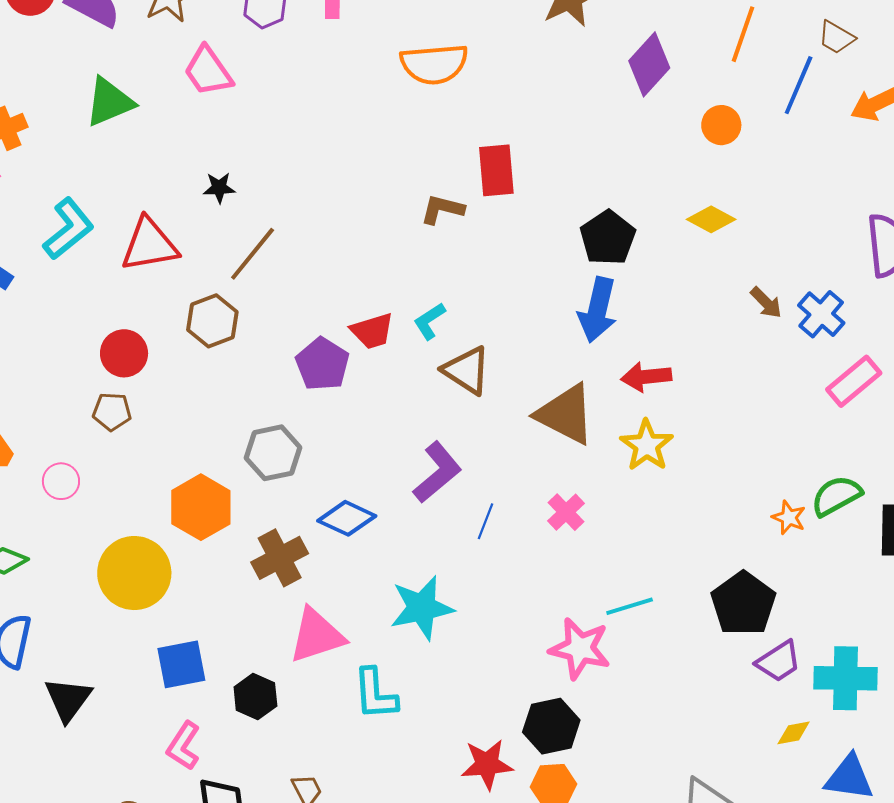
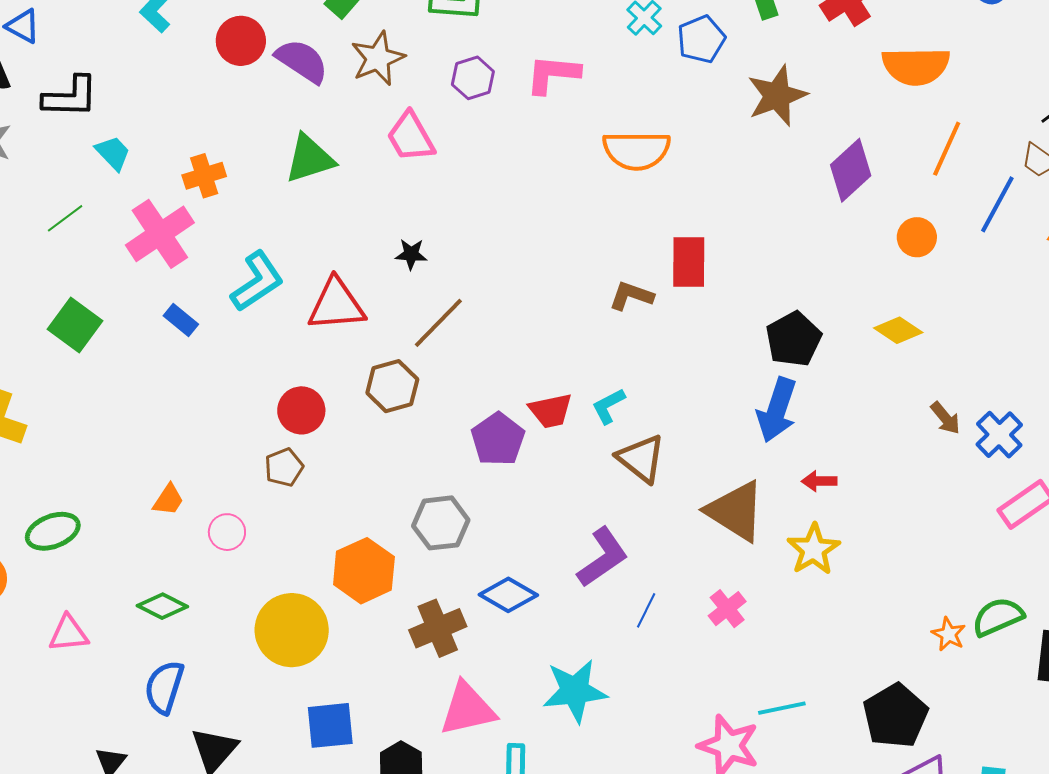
red arrow: (646, 377) -> (819, 481), size x0.7
brown pentagon: (112, 412) -> (284, 467), turned -30

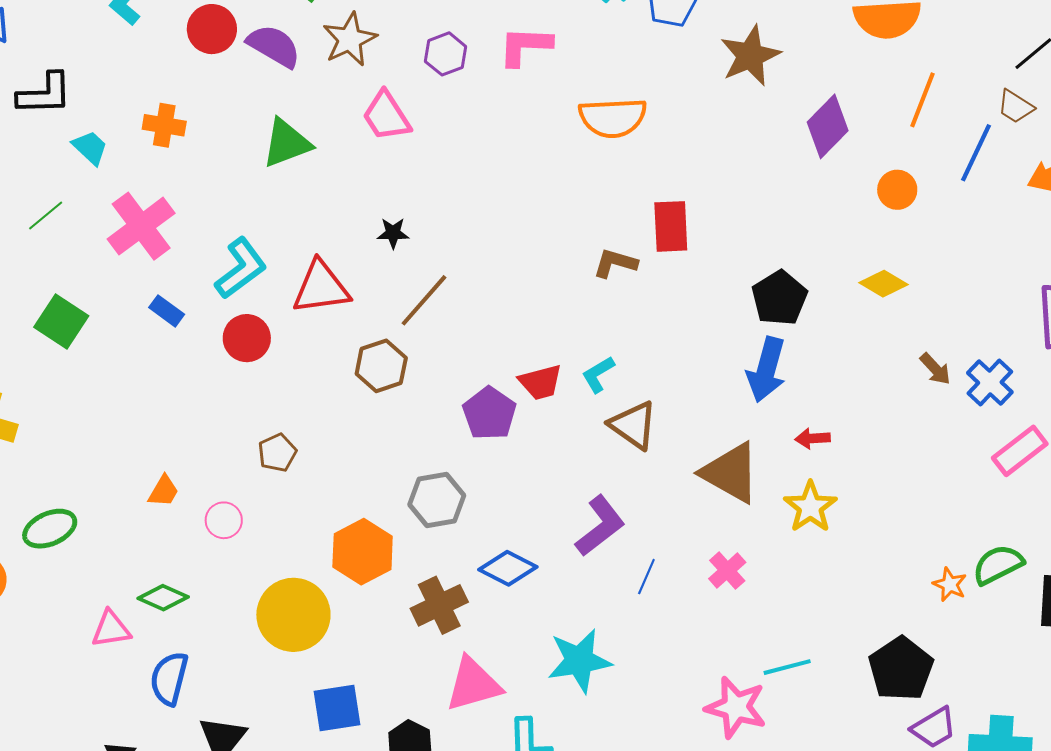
orange cross: (204, 176) -> (164, 125), moved, turned 30
red circle: (301, 410) -> (247, 338), moved
pink triangle: (69, 634) -> (111, 629), moved

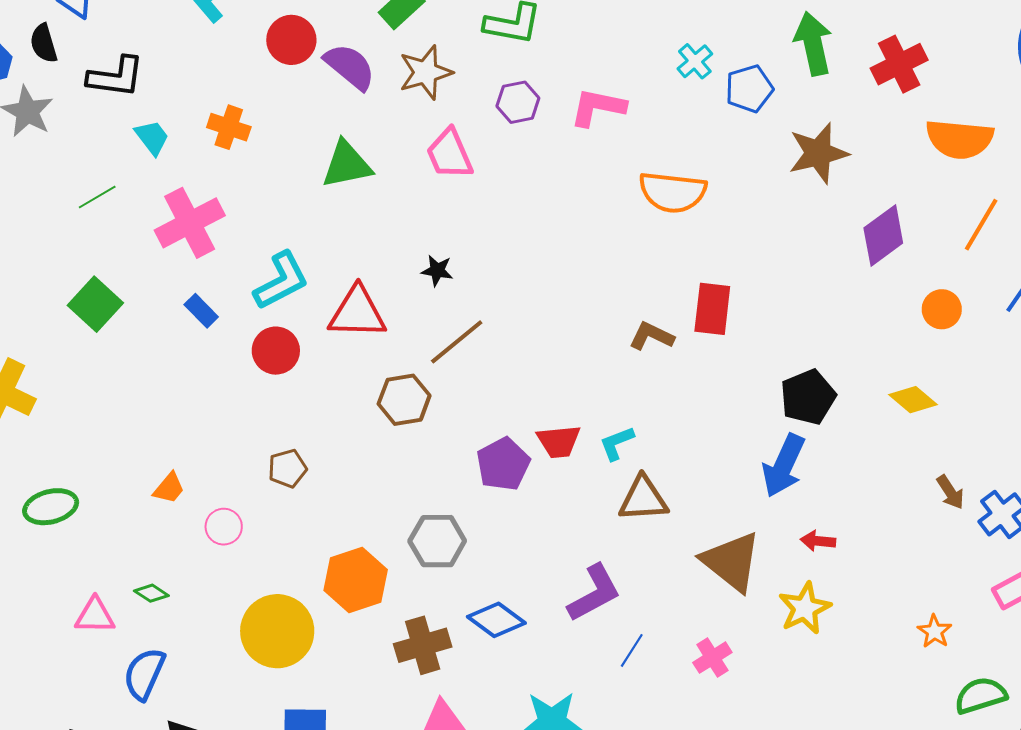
brown triangle: (633, 425) -> (643, 499), turned -48
orange star: (950, 584) -> (935, 631), moved
green diamond: (163, 598) -> (151, 593), size x0.7

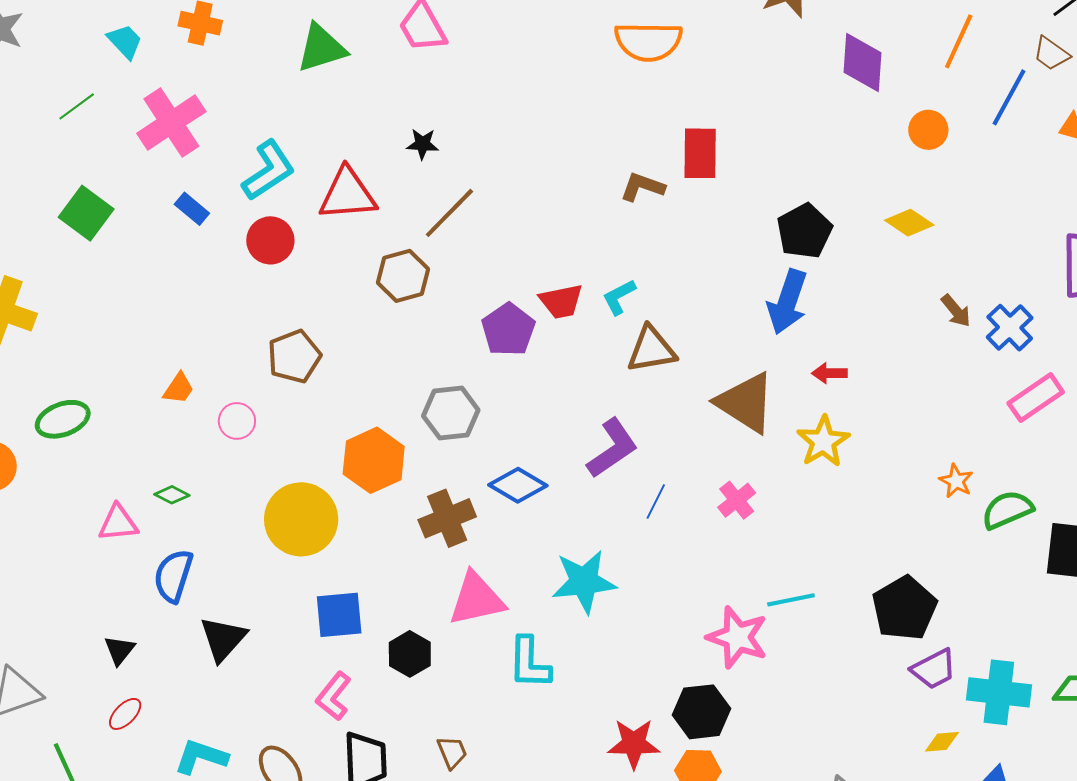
purple diamond: (883, 235) -> (862, 62), turned -44
brown pentagon: (287, 468) -> (294, 357), size x1.4
orange star: (935, 631) -> (956, 481), moved

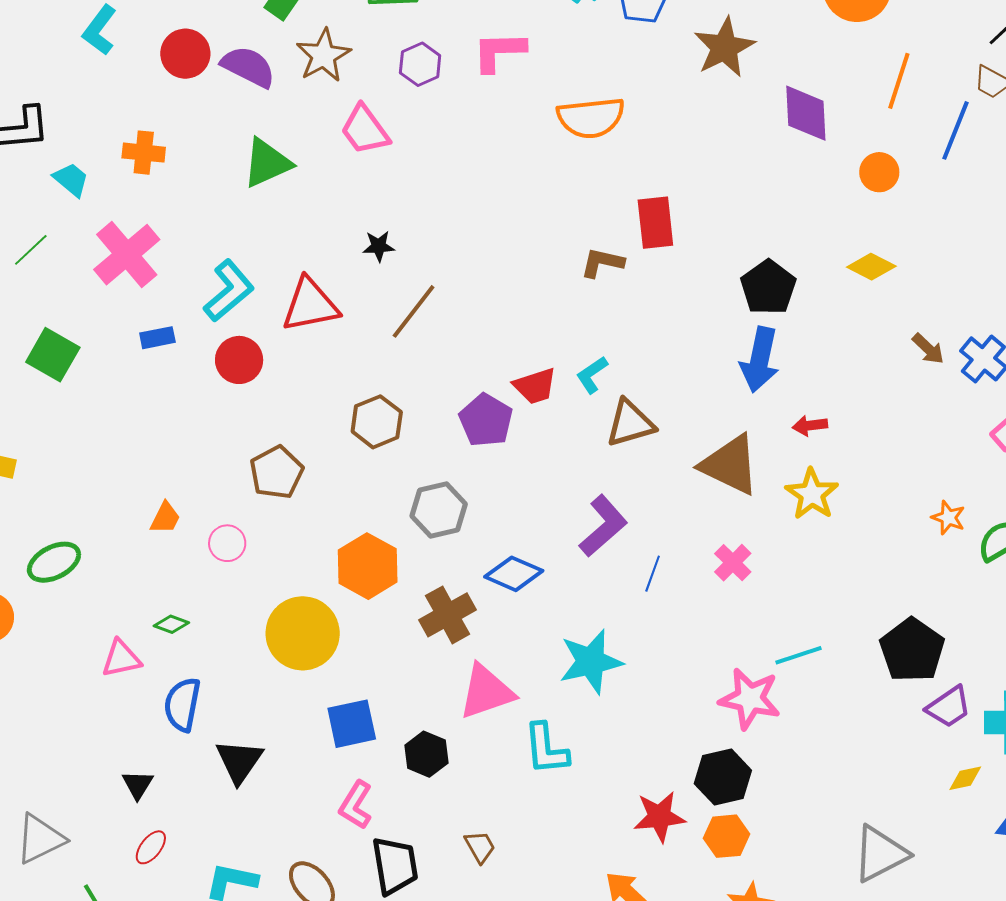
blue rectangle: (192, 209) -> (157, 338), turned -44
brown hexagon: (403, 276) -> (377, 422), moved

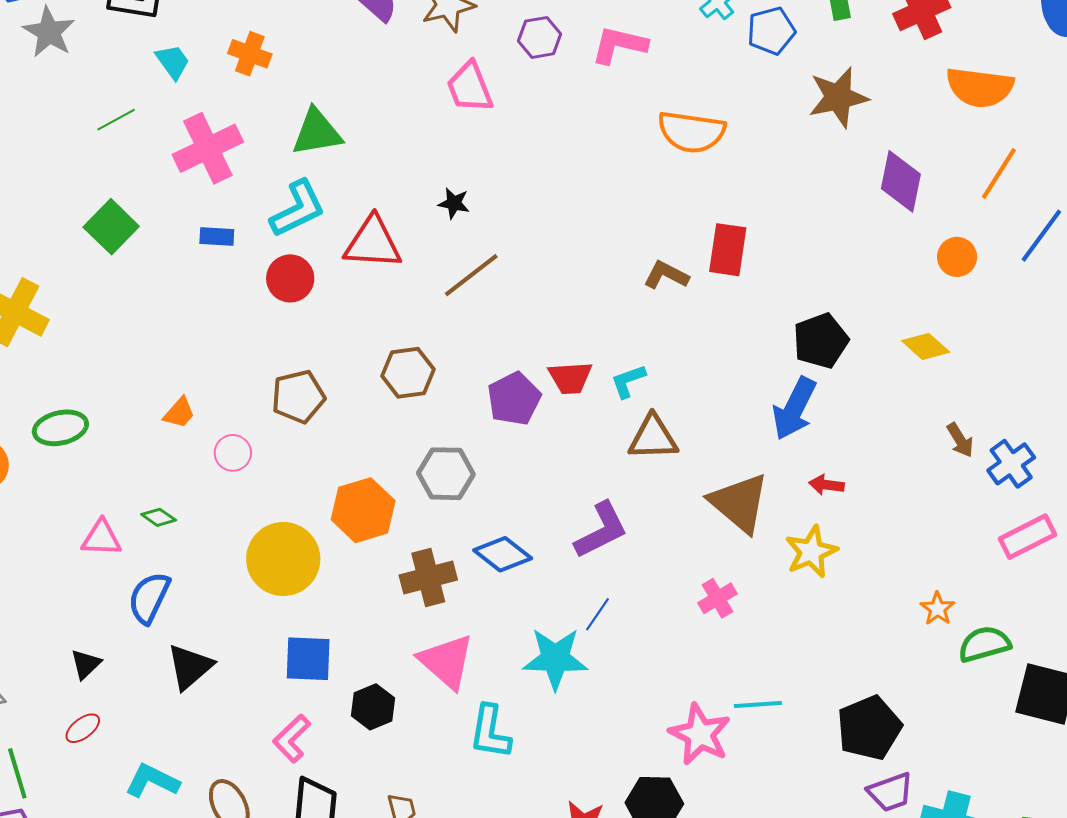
green triangle: (267, 163) -> (317, 132), moved
blue line: (653, 574) -> (597, 614), moved
pink triangle: (486, 692) -> (446, 662), turned 46

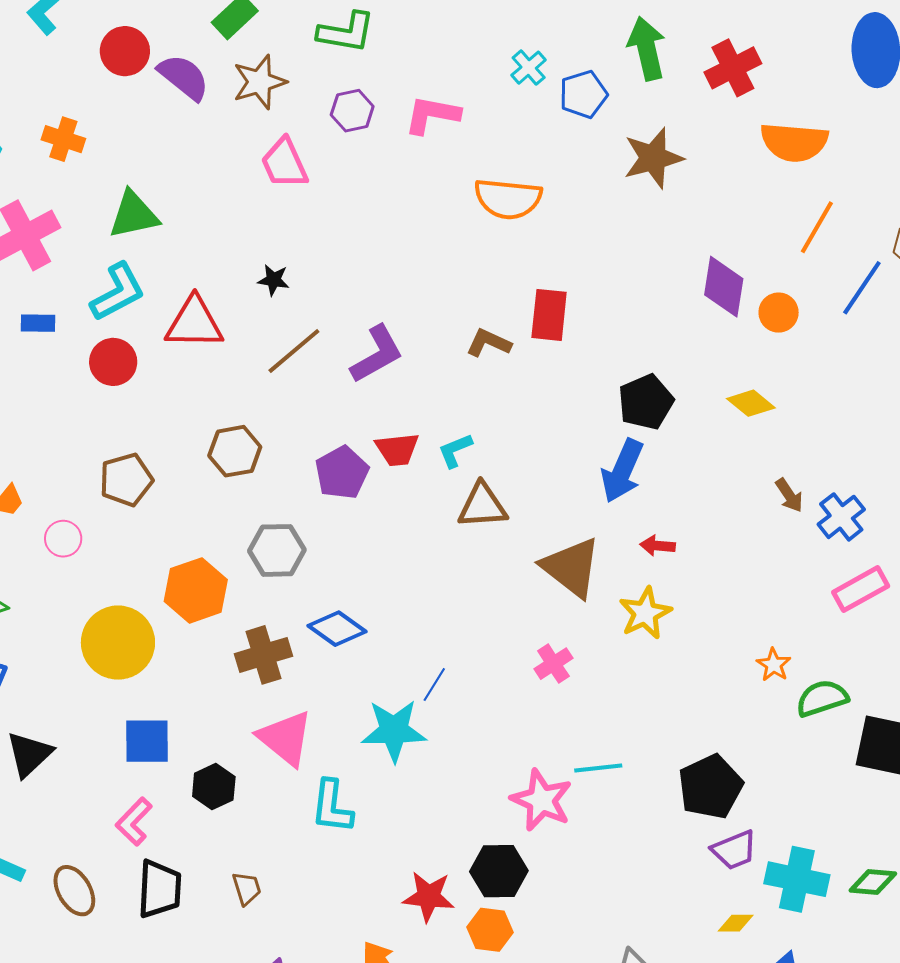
purple diamond: (901, 181) -> (724, 287), moved
purple L-shape: (601, 530) -> (377, 354), moved

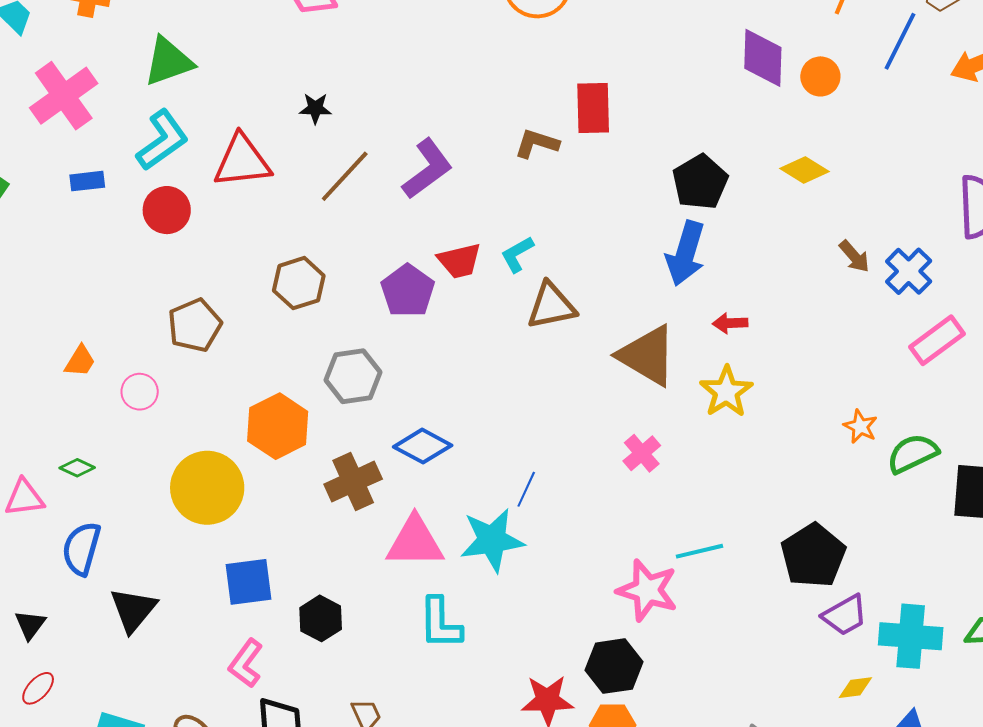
pink triangle: (285, 738) -> (415, 542), moved, turned -32

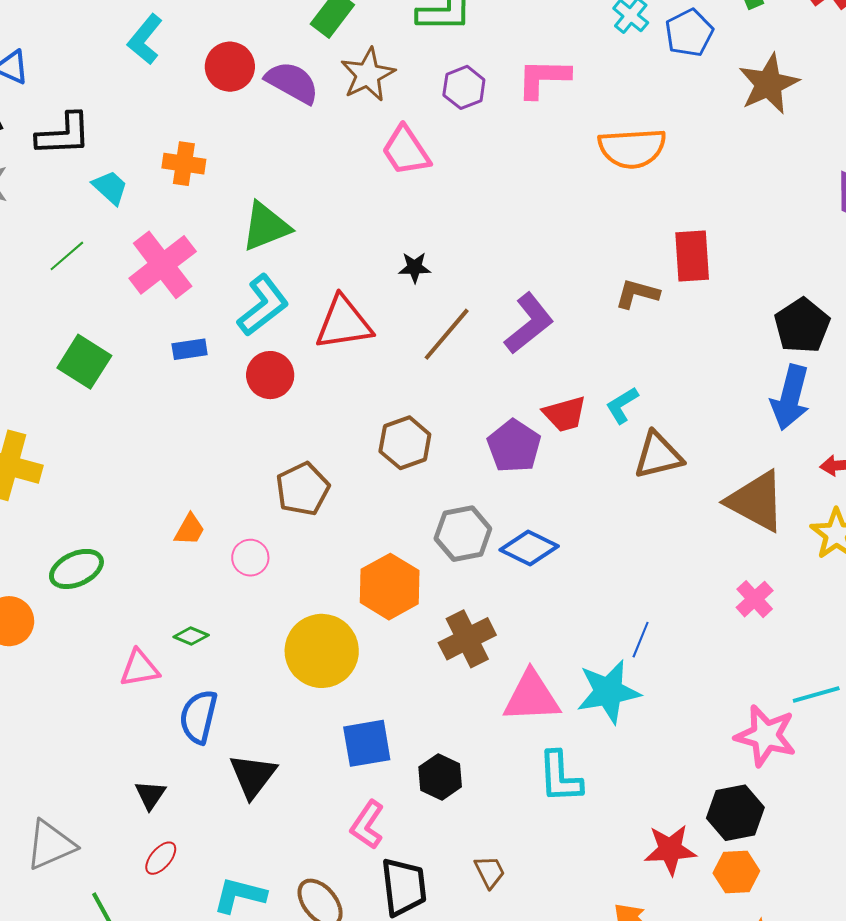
blue diamond: (423, 446) -> (529, 548), moved

